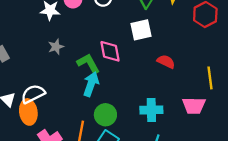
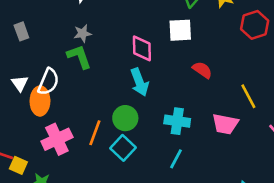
green L-shape: (88, 63) -> (79, 57), moved
yellow line: (210, 78) -> (248, 96), turned -30
cyan arrow: (91, 84) -> (139, 82), moved, turned 130
white semicircle: (33, 94) -> (48, 82), turned 130

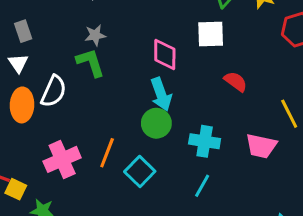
white triangle: (20, 83) -> (18, 63), moved
orange ellipse: (40, 101) -> (22, 105), moved
green circle: (125, 118) -> (156, 123), moved

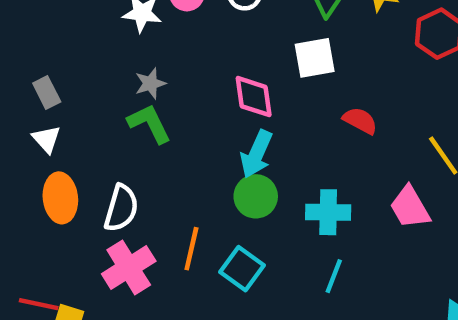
white semicircle: (54, 91) -> (121, 208), moved
cyan arrow: (161, 94) -> (256, 154), turned 52
pink trapezoid: (261, 146) -> (410, 207), turned 56

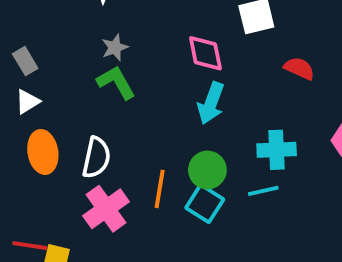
white triangle: (46, 139) -> (27, 102), turned 44
green circle: (256, 196) -> (207, 170), moved
cyan line: (334, 276) -> (263, 191), moved, turned 60

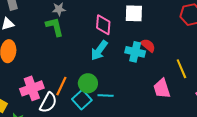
cyan cross: (277, 150) -> (135, 52), moved
white semicircle: (96, 158) -> (48, 103), moved
cyan line: (263, 191) -> (106, 96), moved

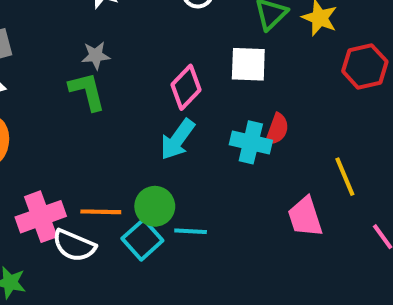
pink diamond: (103, 25) -> (186, 87), turned 40
red semicircle: (148, 45) -> (277, 129), turned 70
orange line: (61, 86) -> (101, 212), turned 66
white semicircle: (48, 103) -> (74, 245), turned 85

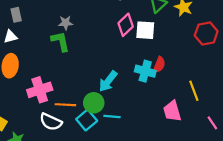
pink diamond: (186, 87) -> (126, 25), moved
cyan arrow: (177, 139) -> (108, 81), moved
pink cross: (41, 217) -> (40, 90), moved

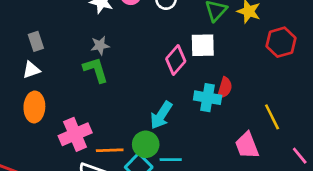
pink diamond: (126, 25) -> (176, 60), moved

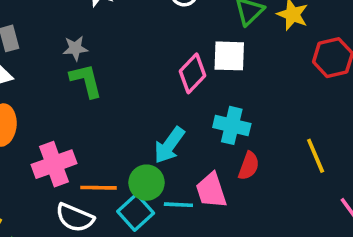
gray star: (100, 46) -> (75, 48), moved
red semicircle: (225, 88) -> (249, 166), moved
pink trapezoid: (247, 145) -> (211, 190), moved

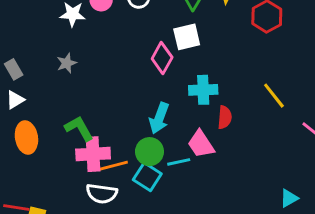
green L-shape: (86, 81) -> (79, 128), moved
pink cross: (54, 164) -> (93, 154), moved, turned 32

